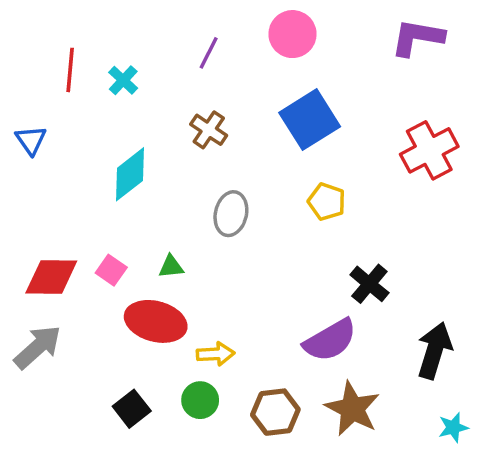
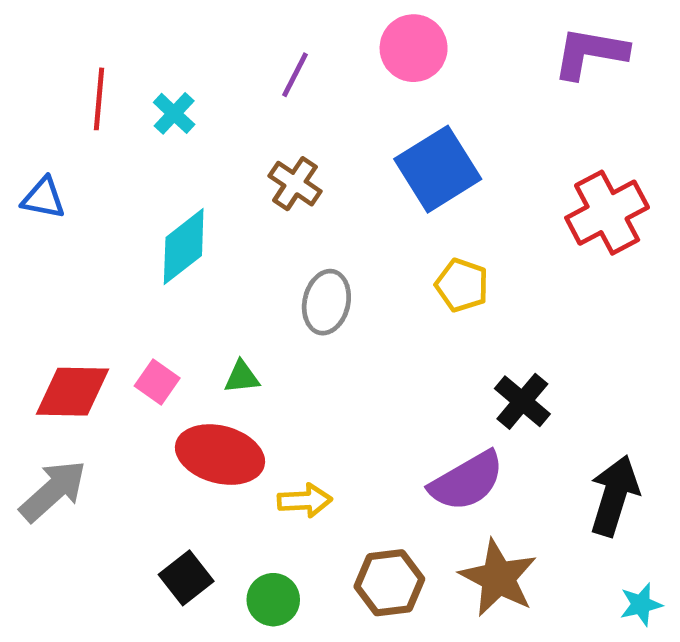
blue triangle: (31, 140) -> (43, 198), turned -44
green circle: (200, 400) -> (273, 600), moved

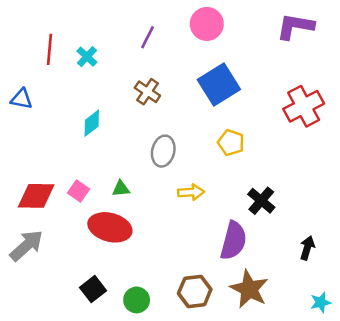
cyan diamond: (184, 246) -> (92, 123), size x0.7
purple semicircle: (467, 481) -> (233, 241), turned -45
black arrow: (614, 496) -> (307, 248), size x0.6
yellow arrow: (305, 500) -> (191, 192), moved

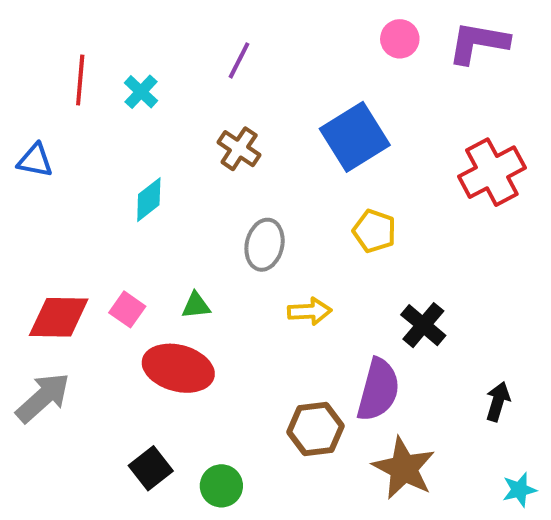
pink circle: (207, 24) -> (400, 39), moved, size x0.7
brown hexagon: (195, 291) -> (315, 429), moved

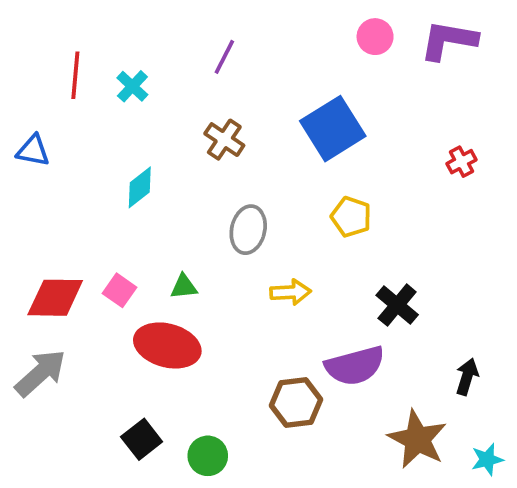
red cross: (492, 172) -> (461, 162), size x0.5
purple semicircle: (378, 390) -> (355, 366), turned 60
brown star: (404, 468) -> (417, 439), moved

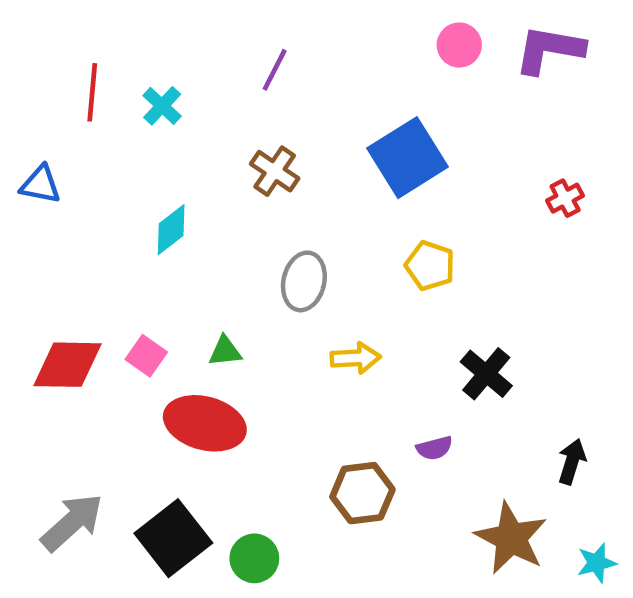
purple semicircle: (355, 366) -> (434, 448), size x0.5
gray arrow: (40, 373) -> (72, 522), moved
black square: (142, 439) -> (173, 538), size x1.5

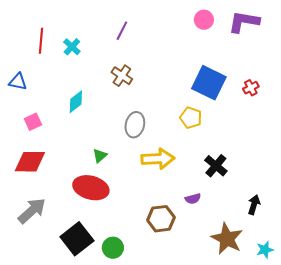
blue square: (407, 158) -> (209, 83), moved, turned -32
green triangle: (225, 351) -> (100, 156), turned -35
pink square: (146, 356) -> (33, 122), moved, turned 30
yellow arrow: (356, 358) -> (158, 159), size x1.5
gray arrow: (72, 522) -> (32, 211), moved

